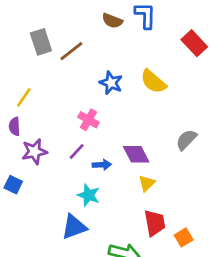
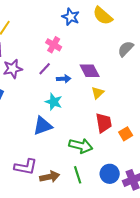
gray semicircle: (186, 140) -> (126, 49), moved

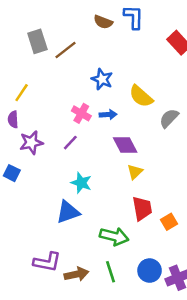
yellow semicircle: (103, 16) -> (141, 96), moved
blue arrow: (64, 79) -> (108, 115), moved

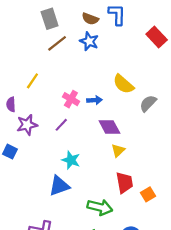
gray rectangle: (37, 41) -> (50, 19), moved
blue star: (102, 79) -> (89, 41), moved
yellow line: (22, 93) -> (32, 81), moved

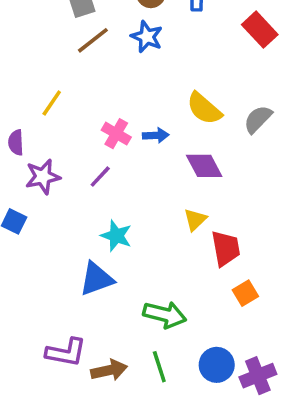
gray semicircle: (148, 103) -> (258, 119), moved
purple diamond: (109, 127) -> (204, 166), moved
red trapezoid: (124, 183) -> (226, 248), moved

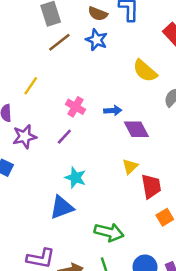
yellow semicircle: (204, 108) -> (145, 71), moved
blue arrow: (156, 135) -> (113, 111), moved

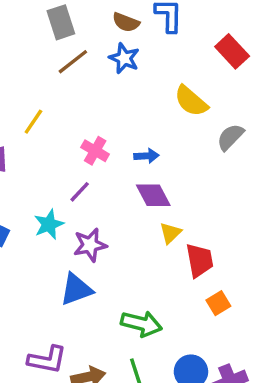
purple diamond: (136, 129) -> (153, 195), moved
purple star: (25, 137) -> (90, 245), moved
cyan star: (75, 178) -> (49, 224), moved, turned 30

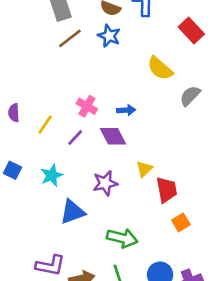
yellow line: (33, 122) -> (45, 124), moved
purple diamond: (153, 195) -> (113, 136), moved
cyan star: (49, 224) -> (52, 175), moved
purple star: (90, 245) -> (105, 183), moved

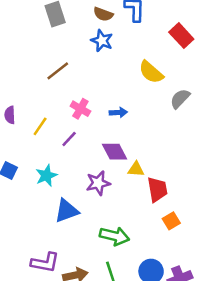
brown line: (70, 38) -> (58, 71), moved
purple diamond: (113, 136) -> (114, 152), moved
yellow triangle: (144, 169) -> (136, 169), turned 48

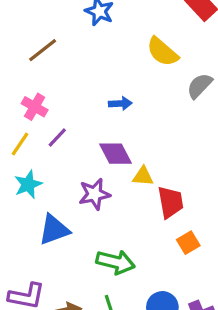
pink cross: (80, 109) -> (35, 107), moved
yellow line: (40, 126) -> (20, 144), moved

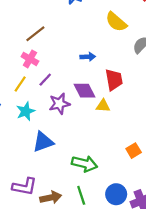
brown line: (43, 50) -> (35, 34), moved
purple star: (94, 194) -> (59, 104), moved
red trapezoid: (170, 202) -> (114, 80), moved

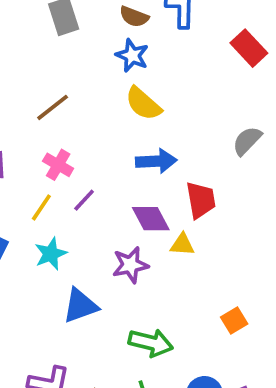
yellow semicircle: (116, 22) -> (143, 104), moved
brown line: (35, 34) -> (53, 107), moved
blue arrow: (88, 57) -> (156, 161), size x1.5
purple star: (59, 104) -> (130, 265), moved

